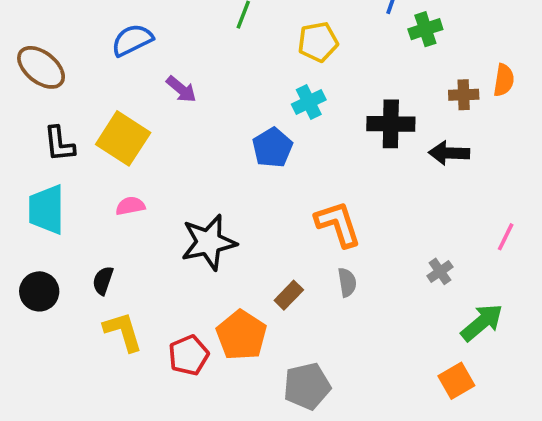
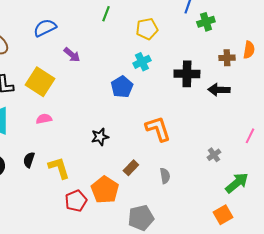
black star: (209, 242) -> (100, 137), moved, size x0.6
gray semicircle: (347, 282) -> (165, 176), moved
yellow L-shape: (123, 332) -> (59, 168), moved

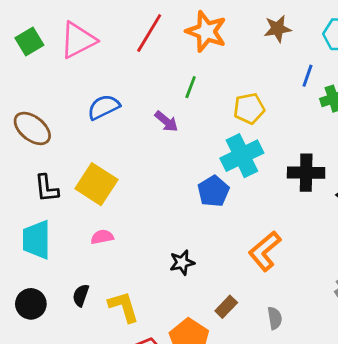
purple arrow: (72, 55) -> (166, 121), moved
cyan cross: (142, 62) -> (242, 156), size x1.6
orange L-shape: (158, 129) -> (265, 251), turned -112

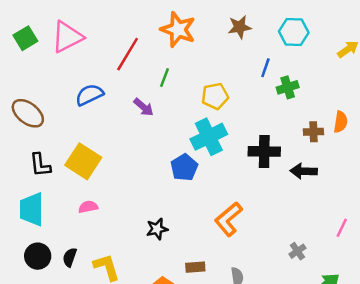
red line: (149, 33) -> (128, 54), moved
black circle: (31, 304) -> (38, 256), moved
brown rectangle: (226, 307) -> (195, 267), turned 42

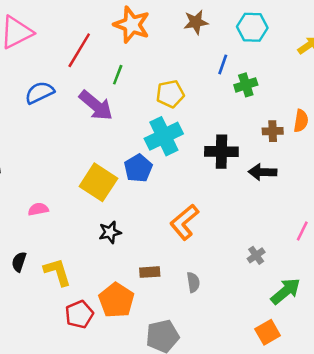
purple arrow: (144, 107) -> (96, 105), size x1.6
yellow square: (83, 161) -> (98, 182), moved

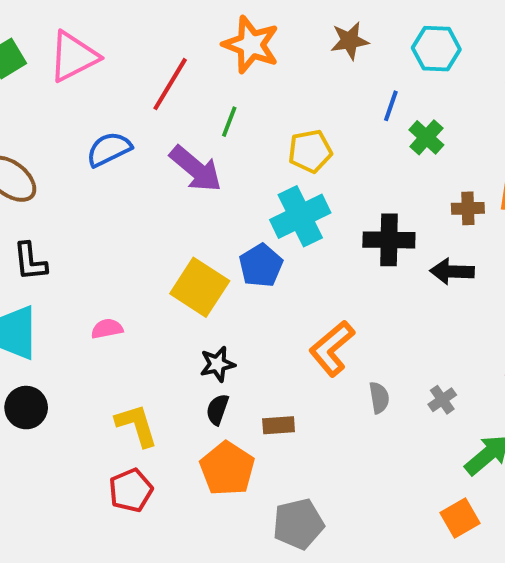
green cross: (246, 85) -> (426, 137), turned -30
black semicircle: (19, 262) -> (217, 410), moved
gray semicircle: (193, 282) -> (379, 398), moved
red pentagon: (79, 314) -> (131, 490), moved

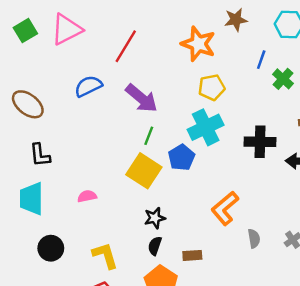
orange star: (251, 45) -> (198, 44), moved
green line: (229, 122) -> (149, 136), moved
black circle: (26, 408) -> (51, 248), moved

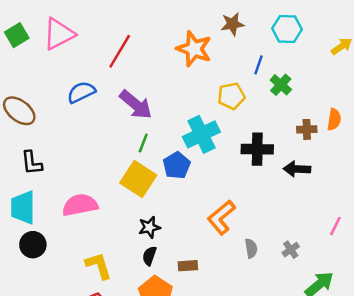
yellow pentagon: (212, 87) -> (231, 96), moved
pink semicircle: (87, 196) -> (80, 205), size x1.8
black circle: (51, 248) -> (33, 245), moved

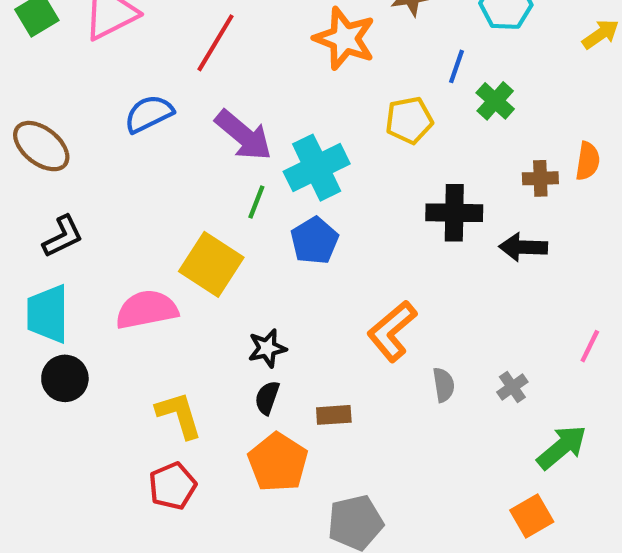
cyan cross: (201, 134) -> (317, 168), moved
black L-shape: (32, 163) -> (63, 236), turned -110
yellow square: (138, 179) -> (211, 264), moved

